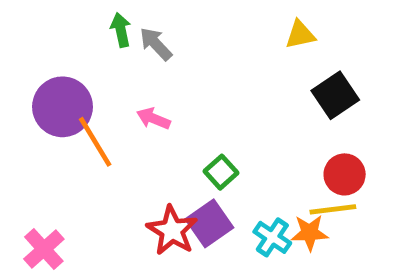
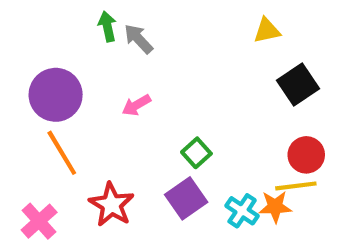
pink arrow: (153, 118) -> (136, 105), turned -52
orange line: (95, 142) -> (62, 153), moved
red star: (172, 230) -> (112, 205), moved

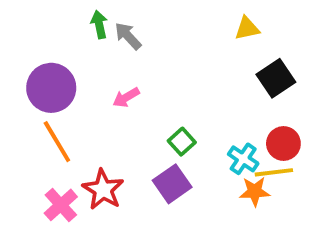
cyan cross: (242, 211) -> (243, 159), moved
pink cross: (39, 221) -> (61, 205), moved

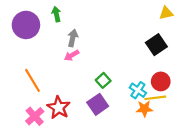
yellow triangle: (247, 28) -> (166, 13), moved
gray arrow: (128, 36) -> (73, 38), moved, turned 56
purple circle: (51, 88) -> (26, 25), moved

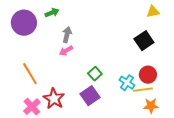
green arrow: (56, 14) -> (52, 13), turned 80
orange star: (144, 109) -> (151, 106), moved

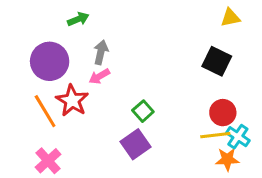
purple circle: (24, 23) -> (50, 61), moved
black square: (144, 41) -> (217, 61), turned -30
cyan cross: (127, 83) -> (238, 137), moved
red star: (54, 99) -> (72, 100), moved

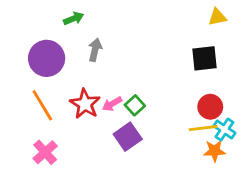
black square: (217, 61) -> (205, 58), turned -32
pink arrow: (99, 76) -> (112, 104), moved
red star: (72, 100) -> (85, 104), moved

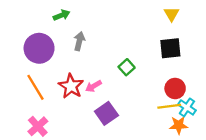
yellow triangle: (217, 17) -> (172, 14), moved, turned -49
green square: (135, 105) -> (127, 67), moved

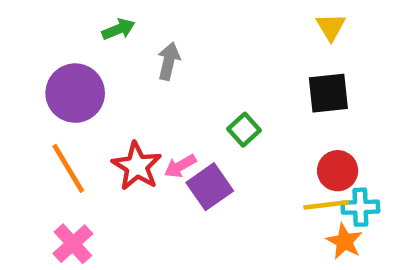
gray arrow: (79, 41) -> (169, 61), moved
cyan cross: (187, 107) -> (360, 207), turned -36
purple square: (106, 113) -> (210, 187), moved
orange star: (179, 125) -> (344, 241), turned 30

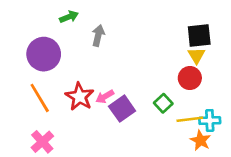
yellow triangle: (331, 27) -> (196, 55), moved
black square: (328, 93) -> (199, 35), moved
green square: (244, 130) -> (163, 103), moved
red circle: (338, 171) -> (190, 78), moved

